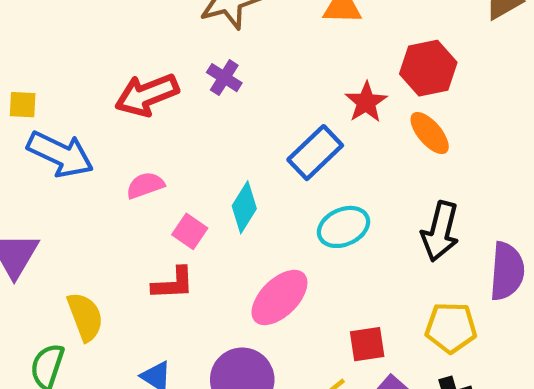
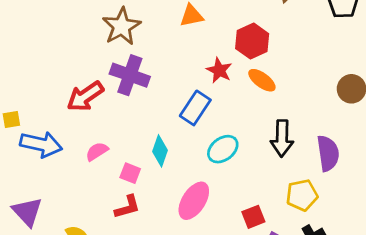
purple cross: (224, 78) -> (130, 75), size x1.8

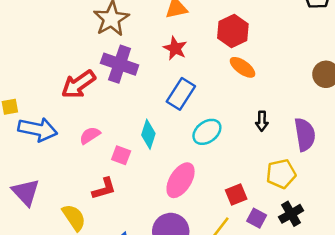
red star: (219, 70) -> (175, 48), moved
black arrow: (282, 138) -> (262, 121), size x0.6
red L-shape: (127, 207) -> (104, 189), moved

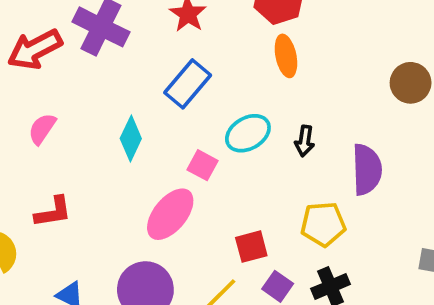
orange ellipse: (243, 67) -> (286, 56), turned 35
cyan ellipse: (207, 132) -> (248, 133), moved
pink semicircle: (90, 135) -> (42, 129), turned -30
pink square: (121, 155) -> (202, 165), moved

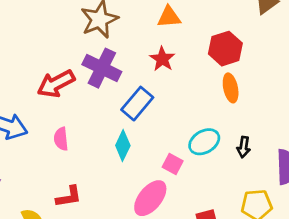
blue rectangle: (188, 84) -> (137, 104), moved
pink semicircle: (42, 129) -> (61, 139), turned -40

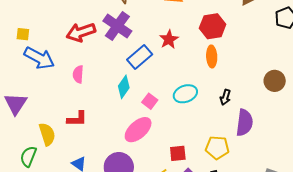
red star: (162, 59) -> (169, 39), moved
black arrow: (244, 147) -> (225, 97), moved
pink square: (173, 164) -> (150, 101), moved

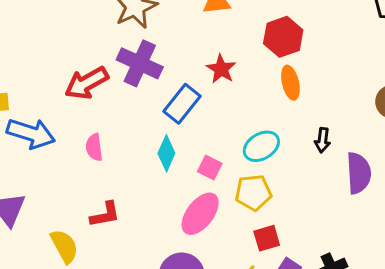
yellow pentagon: (217, 148) -> (253, 193), moved

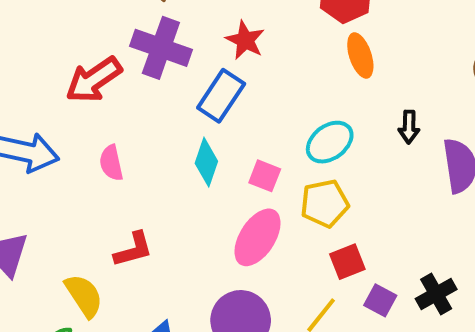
red star: (221, 69) -> (245, 40), moved

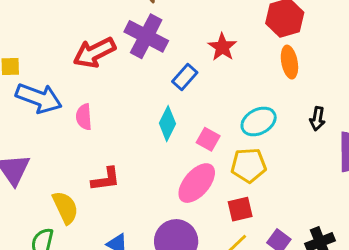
red star: (245, 40) -> (222, 47), moved
blue rectangle: (221, 96) -> (185, 77), size x0.7
pink semicircle: (111, 163) -> (84, 117), moved
red square: (347, 262) -> (240, 209), moved

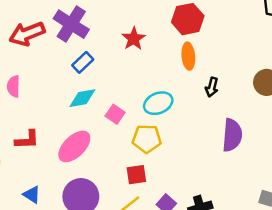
blue rectangle: (185, 77) -> (83, 62), moved
black arrow: (317, 119) -> (212, 87), moved
cyan diamond: (167, 124) -> (82, 98), turned 48
pink ellipse: (197, 183) -> (74, 146), moved

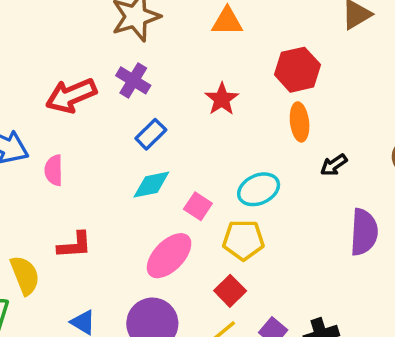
purple cross: (71, 24) -> (133, 80), size x0.7
black arrow: (212, 87) -> (334, 165), turned 42
pink ellipse: (74, 146) -> (169, 256), moved
red square: (136, 175) -> (230, 291), turned -35

